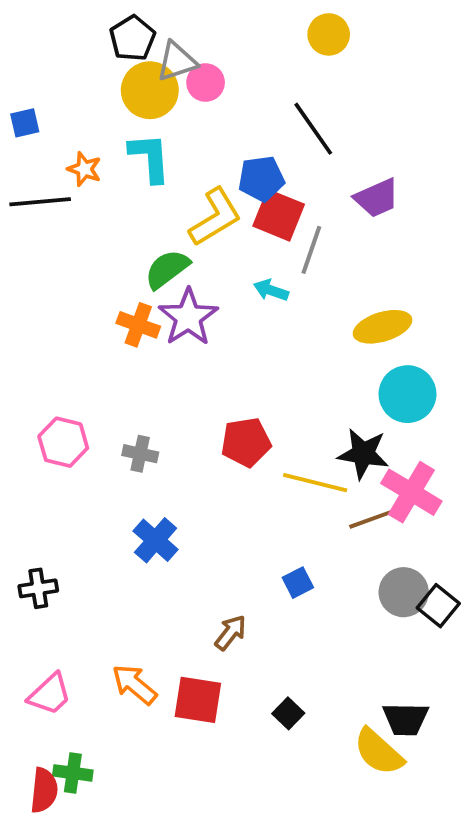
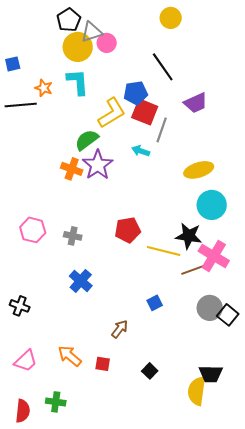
black cross: (38, 588) -> (20, 306), turned 30
red square: (198, 700) -> (103, 364), size x0.6
yellow semicircle: (379, 752) -> (197, 391), turned 56
green cross: (73, 773) -> (56, 402), moved

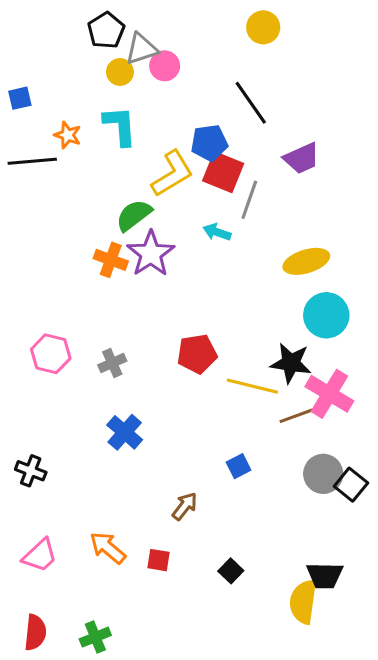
yellow circle: (78, 47) -> (120, 72), size x0.6
gray cross: (73, 236) -> (112, 363), turned -36
green cross: (56, 402) -> (95, 637), moved, turned -30

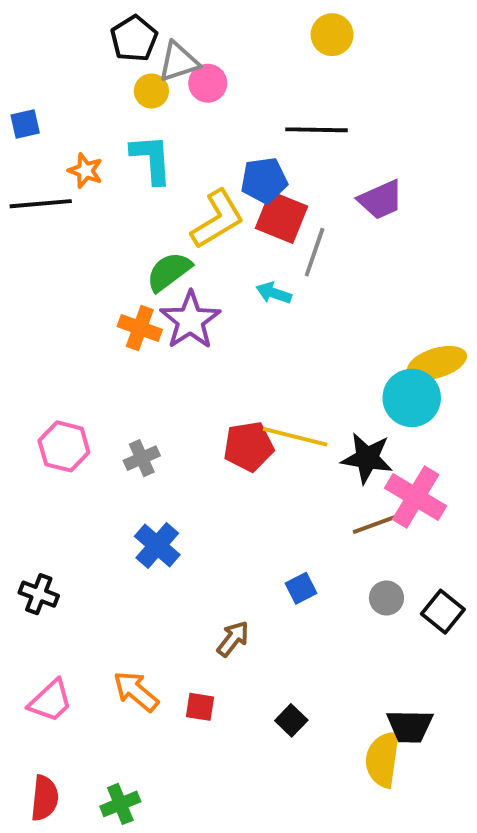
black line: (251, 103) -> (317, 130), turned -54
yellow ellipse: (306, 261) -> (437, 363), moved
yellow line: (252, 386) -> (295, 437), moved
gray circle: (323, 474) -> (386, 598), moved, size x0.7

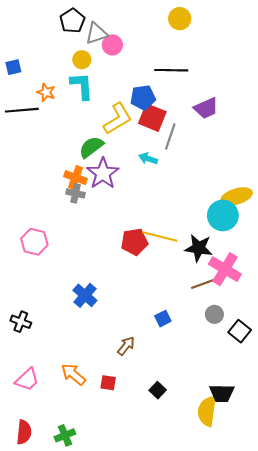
yellow circle: (151, 91) -> (82, 60), moved
gray cross: (142, 458) -> (76, 193), moved, turned 36
gray circle: (386, 598) -> (214, 314), moved

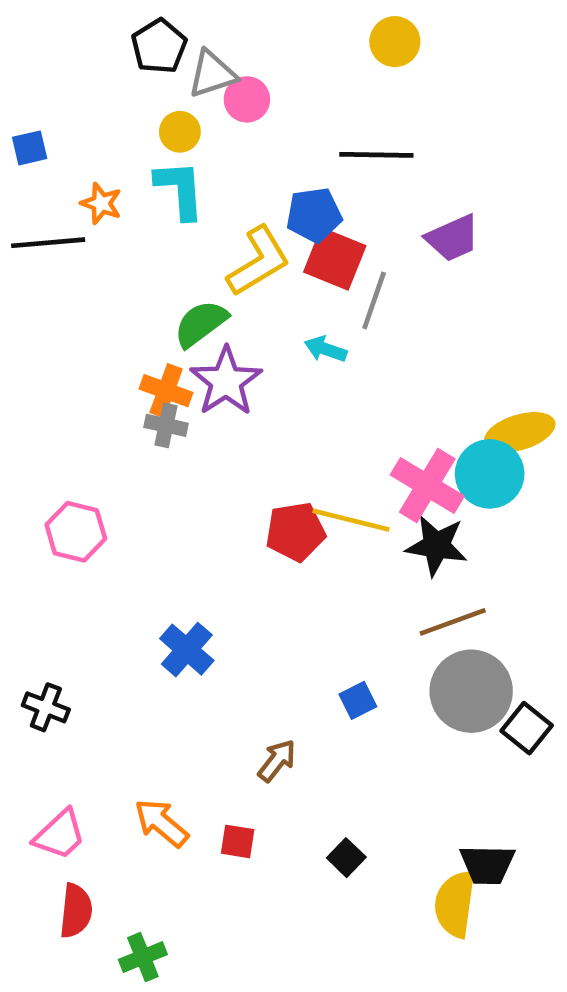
pink cross: (225, 269) -> (427, 485), moved
gray circle: (214, 314) -> (471, 691), size x2.0
red semicircle: (24, 432) -> (76, 911), moved

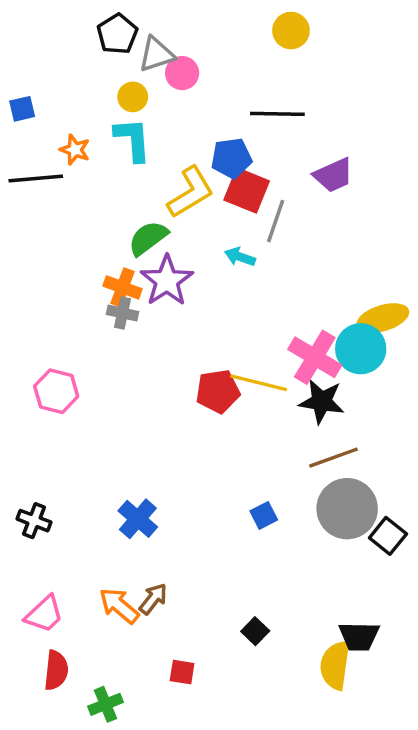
blue cross: (187, 650) -> (138, 519), moved
brown arrow: (277, 761) -> (153, 599), moved
red square: (238, 841) -> (182, 672), moved

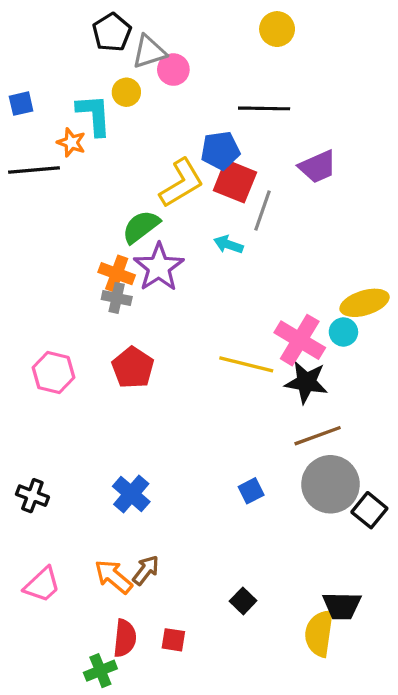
cyan L-shape: (133, 139) -> (94, 115), moved
cyan circle: (361, 349) -> (343, 332), size x0.6
red pentagon: (218, 391) -> (133, 368), moved, turned -30
red semicircle: (56, 670) -> (125, 638), moved

